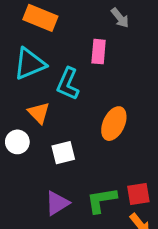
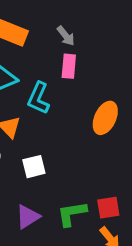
gray arrow: (120, 18) -> (66, 36), moved
orange ellipse: (114, 124) -> (105, 118), moved

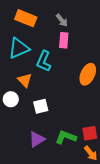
green L-shape: (72, 214) -> (66, 137), turned 30

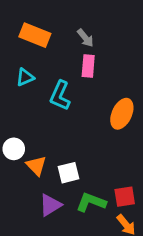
cyan triangle: (19, 48) -> (25, 77), size x0.6
orange triangle: (25, 80) -> (36, 166), moved
white square: (41, 106) -> (69, 173), moved

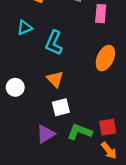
pink rectangle: (88, 66) -> (101, 14), moved
orange triangle: (36, 166) -> (55, 79), moved

